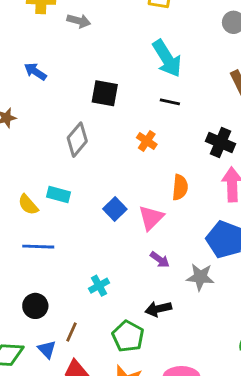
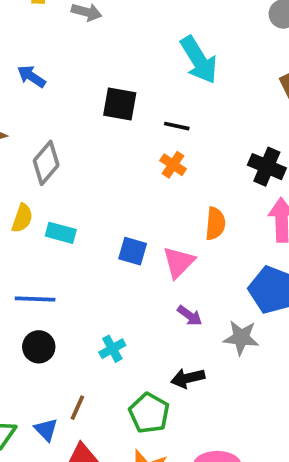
black line: (170, 102) -> (177, 126), moved
gray diamond: (77, 140) -> (46, 163), moved
yellow semicircle: (28, 205) -> (22, 218), moved, turned -120
blue square: (115, 209) -> (133, 251), turned -30
black circle: (35, 306) -> (39, 347), moved

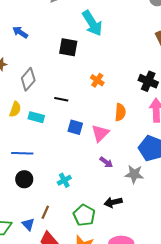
cyan arrow: (199, 60) -> (92, 23), moved
black line: (177, 126) -> (61, 99), moved
black arrow: (188, 378) -> (113, 202), moved

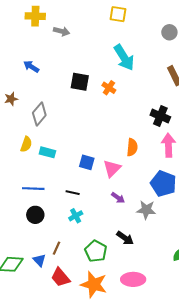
cyan arrow: (92, 23) -> (124, 57), moved
orange cross: (97, 80) -> (109, 88), moved
black line: (61, 99) -> (73, 193), moved
black arrow: (113, 202) -> (125, 238), turned -132

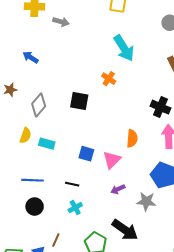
black square: (80, 82) -> (79, 101), moved
purple arrow: (118, 198) -> (118, 189), turned 120
black arrow: (125, 238) -> (125, 230), size x1.5

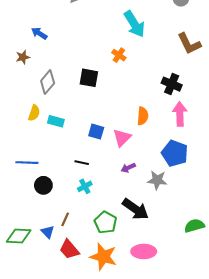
brown star: (10, 90) -> (23, 57), moved
blue line: (33, 180) -> (27, 163), moved

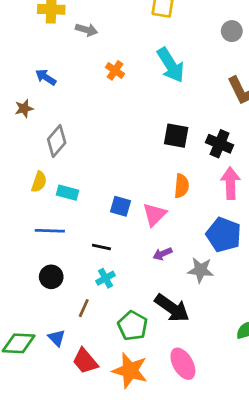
orange cross: (119, 55) -> (115, 70), moved
black square: (89, 78) -> (176, 136), moved
blue line: (27, 163) -> (50, 231), moved
brown line: (65, 219) -> (84, 308), moved
pink ellipse: (144, 251) -> (183, 364), turned 60

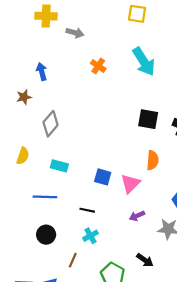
blue arrow: (46, 77) -> (42, 72), turned 42
yellow semicircle: (39, 182) -> (23, 156), moved
black arrow: (172, 308) -> (145, 260), size x0.6

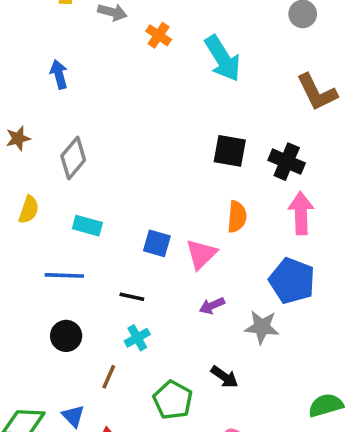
orange cross: (98, 66) -> (159, 35), moved
brown star: (24, 97) -> (18, 138), moved

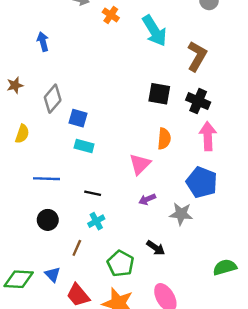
brown L-shape: (317, 92) -> (197, 56), moved, turned -124
cyan rectangle: (87, 226) -> (84, 146), moved
blue square: (157, 243) -> (78, 118), moved

